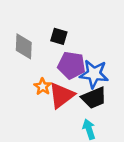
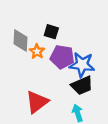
orange star: (43, 87) -> (37, 51), moved
red triangle: (61, 95) -> (37, 102), moved

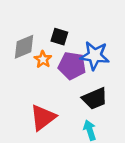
gray diamond: (21, 40) -> (24, 47), turned 65
blue star: (82, 65) -> (95, 56), moved

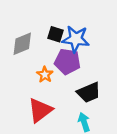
blue star: (95, 56) -> (76, 39), moved
orange star: (43, 59) -> (45, 75), moved

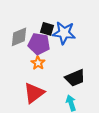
purple pentagon: (67, 62) -> (39, 44), moved

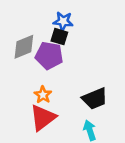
blue star: (64, 33) -> (63, 21), moved, size x0.7
orange star: (38, 63) -> (43, 95), moved

